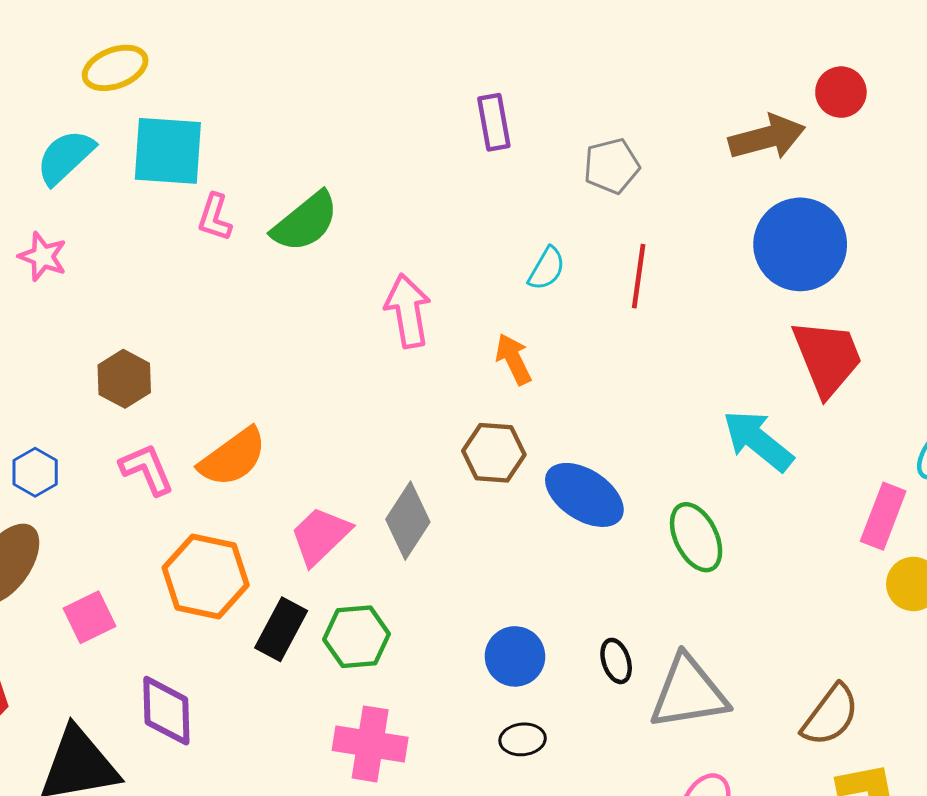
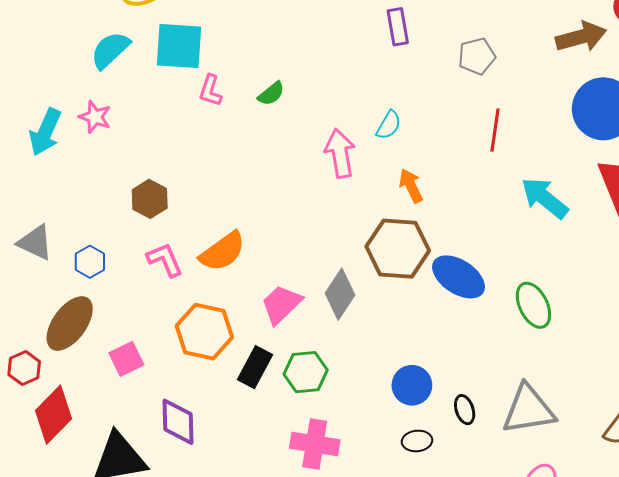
green semicircle: (305, 222) -> (271, 94), size x0.6
cyan semicircle: (547, 269) -> (389, 125), moved
cyan arrow: (758, 441) -> (545, 198), moved
brown hexagon: (494, 453) -> (398, 249), size x1.5
black ellipse: (616, 661) -> (465, 410), moved

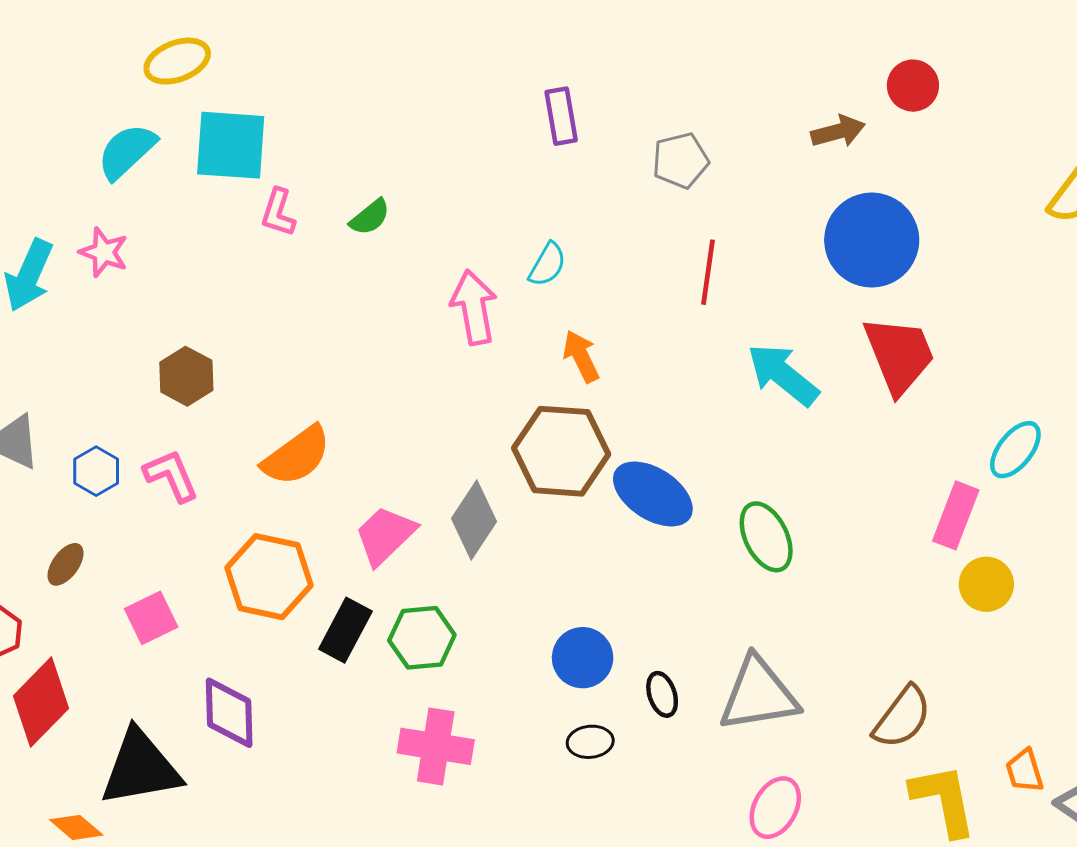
brown arrow: (581, 37) -> (838, 131), size x0.7
pink L-shape: (165, 260) -> (171, 476), moved
brown ellipse: (70, 323) -> (66, 564), size x0.5

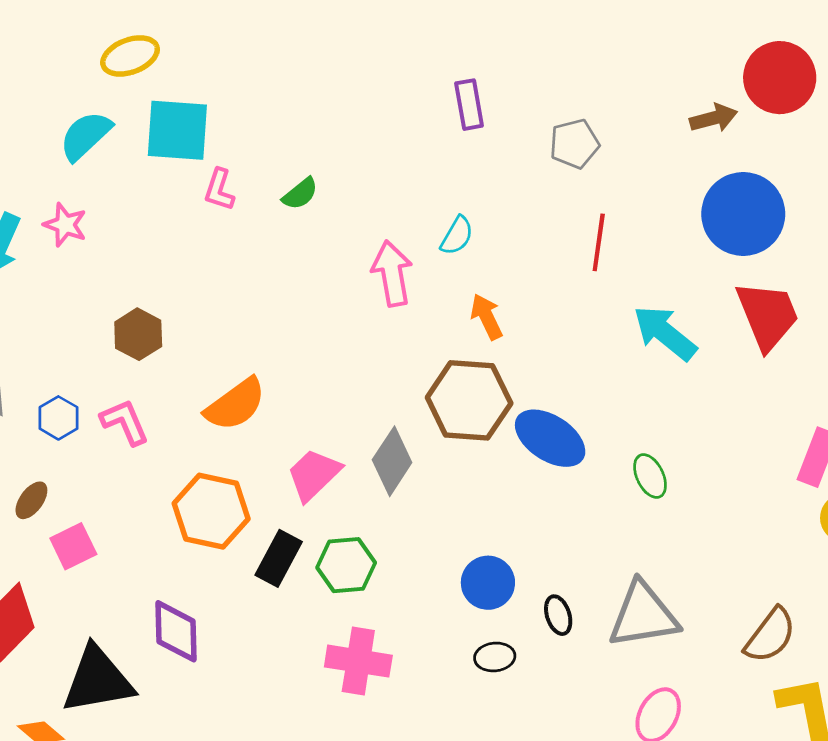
red circle: (913, 86) -> (780, 78), size x1.6
green ellipse: (766, 537) -> (650, 476), size x0.7
pink square: (151, 618) -> (73, 546), moved

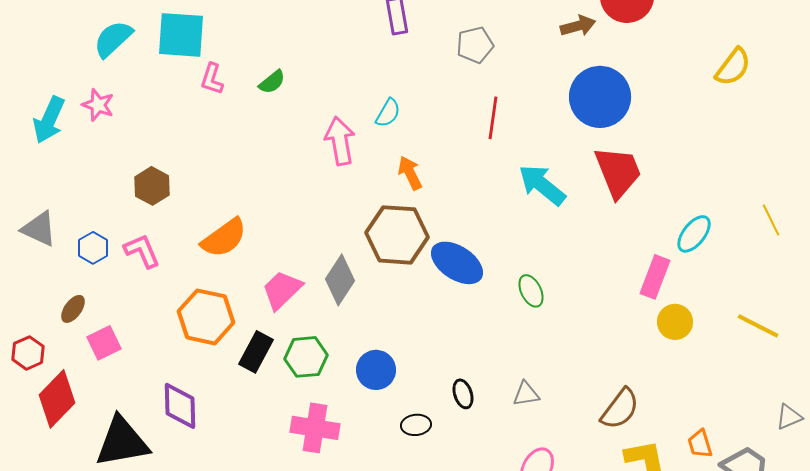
blue circle: (488, 583) -> (376, 370), moved
gray triangle: (643, 615) -> (526, 394), size x0.5

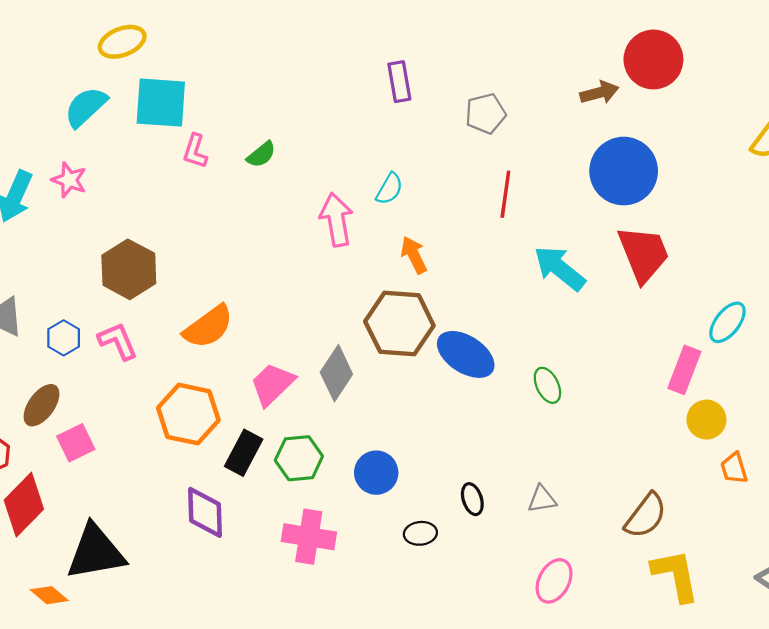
brown hexagon: (152, 186) -> (129, 269), size x1.4
brown ellipse: (73, 309) -> (42, 405), size x1.4
purple diamond: (180, 406) -> (205, 512), moved
orange trapezoid: (700, 444) -> (734, 468), moved

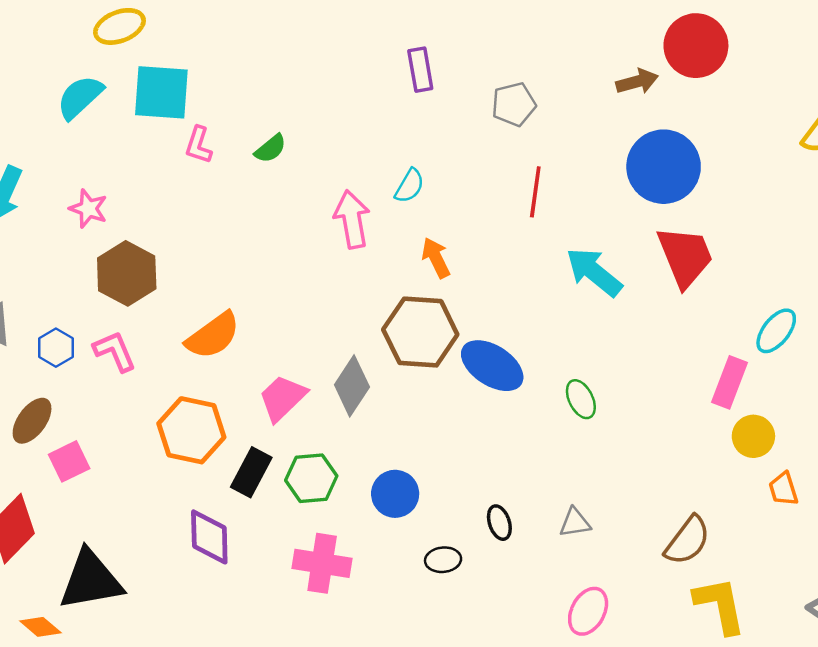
pink star: (69, 180) -> (88, 209), moved

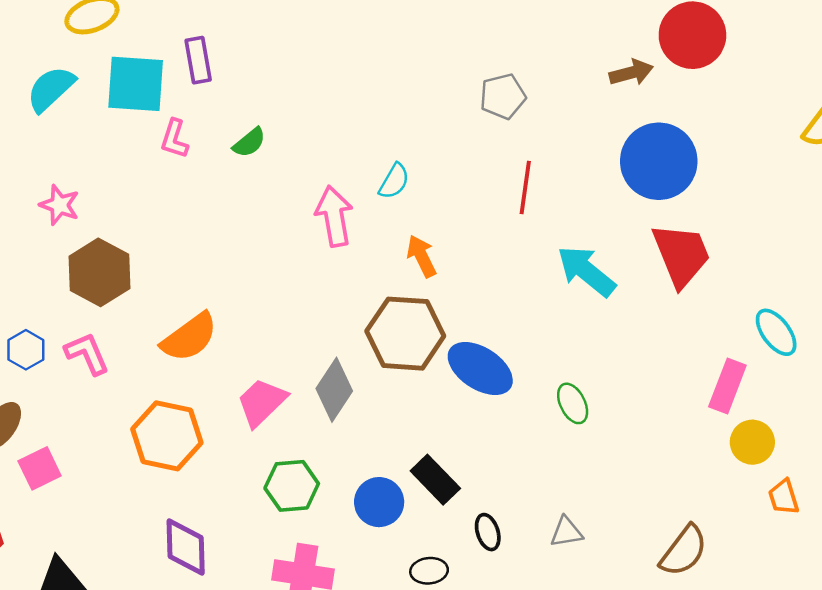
purple rectangle: (420, 70) -> (198, 60), moved
cyan ellipse: (776, 331) -> (776, 332), turned -75
black rectangle: (251, 472) -> (435, 480), moved, turned -72

